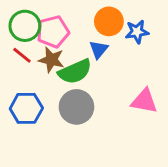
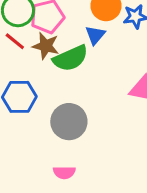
gray circle: (76, 107) -> (69, 122), moved

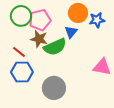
red line: (15, 41) -> (19, 52), moved

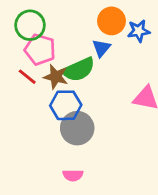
pink pentagon: (40, 20) -> (40, 50), moved, turned 30
brown star: (39, 39) -> (56, 77), moved
blue hexagon: (22, 72) -> (66, 105), moved

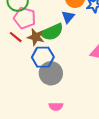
pink semicircle: (73, 175) -> (56, 106), moved

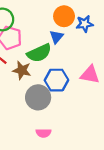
brown star: (36, 37) -> (22, 70), moved
blue hexagon: (43, 57) -> (56, 80), moved

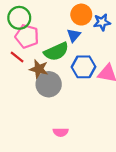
blue hexagon: (56, 80) -> (83, 67), moved
gray circle: (38, 97) -> (49, 84), moved

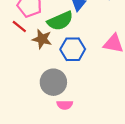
blue hexagon: (83, 67) -> (73, 49), moved
gray circle: (49, 84) -> (53, 82), moved

